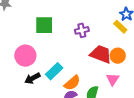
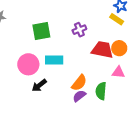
cyan rectangle: (54, 71) -> (54, 60), moved, turned 54
pink triangle: (113, 79) -> (118, 72), turned -48

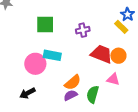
pink circle: (28, 64) -> (35, 64), moved
black arrow: (39, 85) -> (27, 93), moved

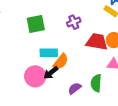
pink circle: (35, 64) -> (35, 76), moved
orange semicircle: (73, 82) -> (61, 62), moved
black arrow: (27, 93) -> (51, 73), moved

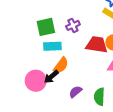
green square: (36, 24) -> (46, 27), moved
cyan rectangle: (49, 53) -> (52, 46), moved
green semicircle: (96, 83) -> (99, 97), moved

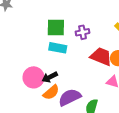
orange semicircle: (61, 65) -> (51, 92), moved
purple semicircle: (75, 92) -> (70, 97), size x1.6

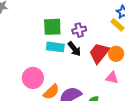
red trapezoid: (101, 56) -> (99, 53), turned -70
black arrow: (50, 77) -> (74, 49), moved, turned -98

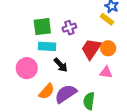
black arrow: (74, 49) -> (61, 65), moved
pink circle: (33, 78) -> (27, 68), moved

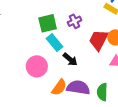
cyan rectangle: (47, 46) -> (54, 43), turned 54
purple semicircle: (66, 94) -> (78, 87), turned 50

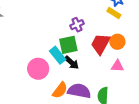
green square: (48, 23) -> (68, 45), moved
cyan rectangle: (54, 43) -> (58, 55), moved

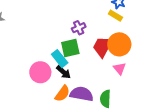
orange circle: (117, 42) -> (119, 44), size x1.5
black arrow: (72, 63) -> (64, 72), moved
pink triangle: (117, 66) -> (120, 69), turned 48

